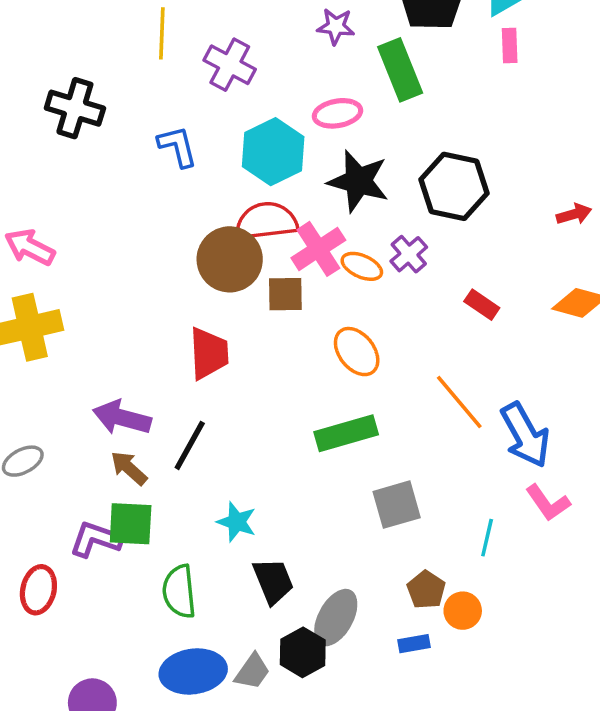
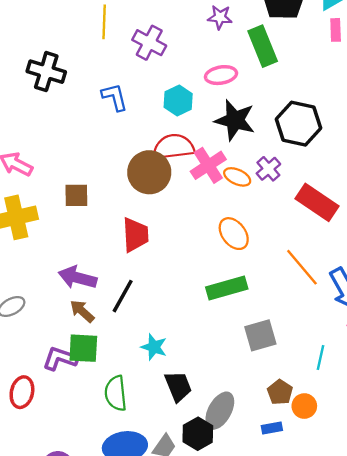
cyan hexagon: (273, 152) -> (178, 101), size x0.7
brown square: (285, 294) -> (76, 195), moved
red rectangle: (482, 305) -> (317, 202), size x1.8

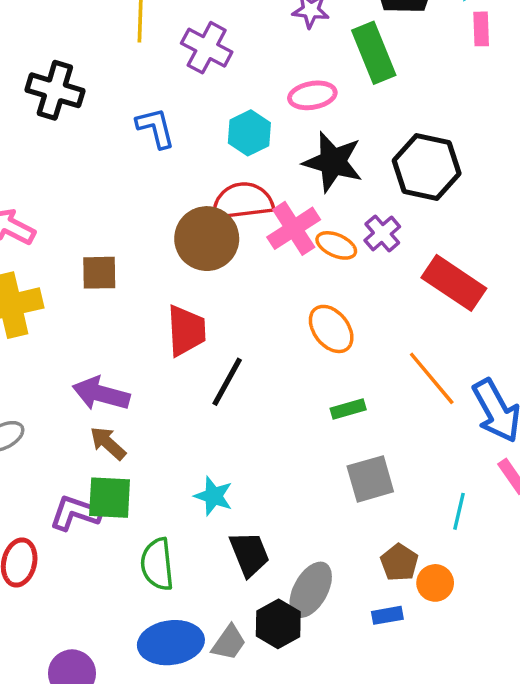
green rectangle: (227, 288) -> (348, 409), moved, size x0.6
black line: (123, 296) -> (227, 382), moved

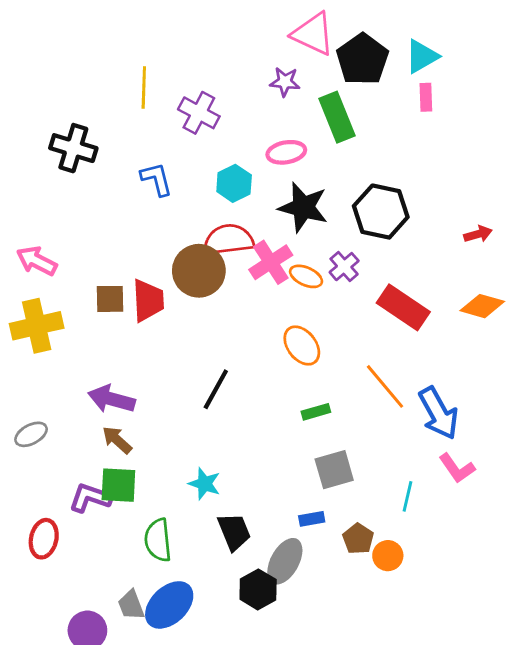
red trapezoid: (186, 331) -> (148, 300), moved
blue rectangle: (387, 615) -> (312, 519), moved
blue ellipse: (171, 643) -> (169, 605), turned -36
gray trapezoid: (229, 643) -> (131, 605), moved, turned 124

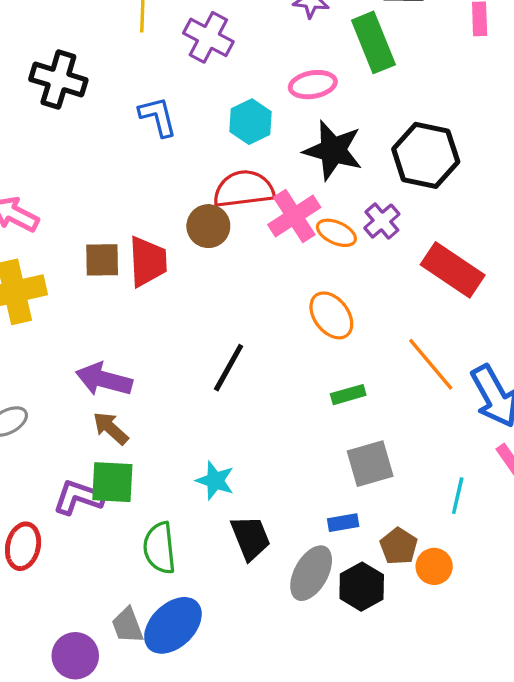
brown circle: (199, 271) -> (208, 226), size x0.7
black hexagon: (258, 589) -> (362, 587), moved

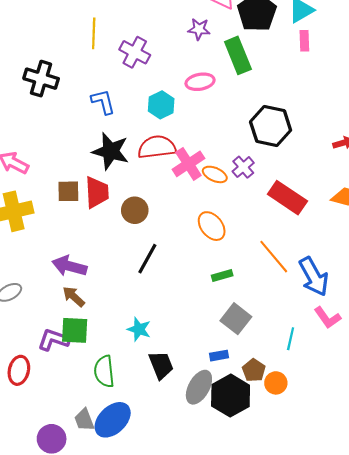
black star: (333, 150) -> (111, 151), moved
brown circle: (208, 226) -> (135, 210), moved
gray square: (370, 464) -> (236, 319), turned -36
black hexagon: (362, 587) -> (231, 396), size x1.4

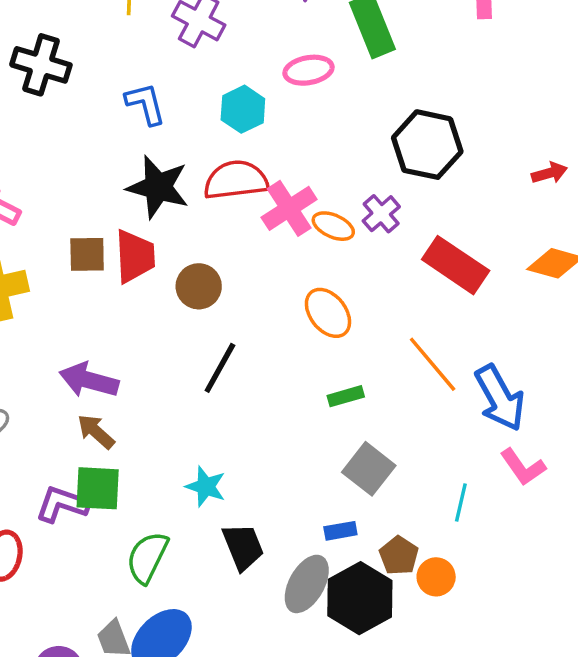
green semicircle: (104, 371) -> (147, 557), turned 32

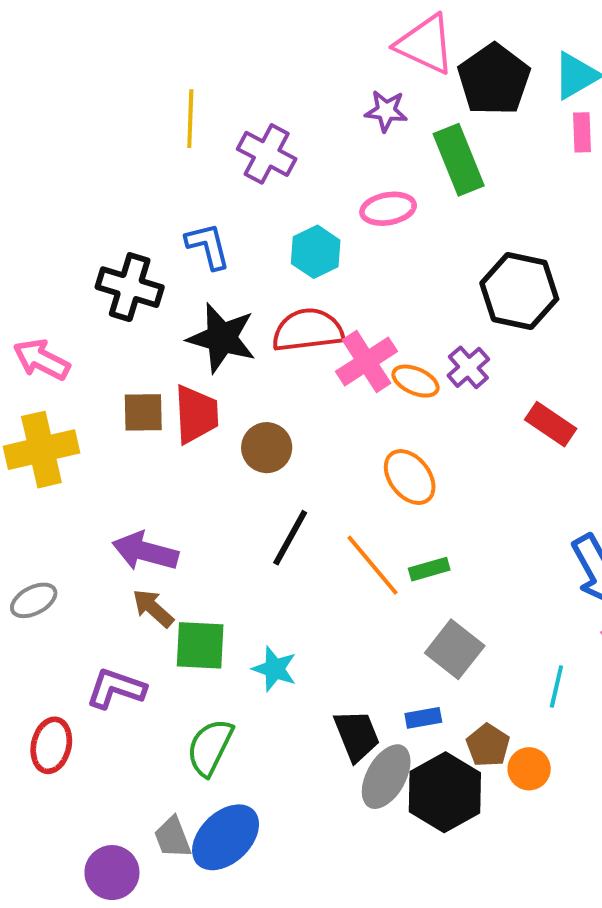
black cross: (41, 65) -> (130, 287), moved
red rectangle: (456, 265) -> (551, 424), size x0.7
orange line: (433, 364) -> (372, 565), moved
green square: (98, 488) -> (200, 645), moved
black trapezoid: (243, 547) -> (357, 735), moved

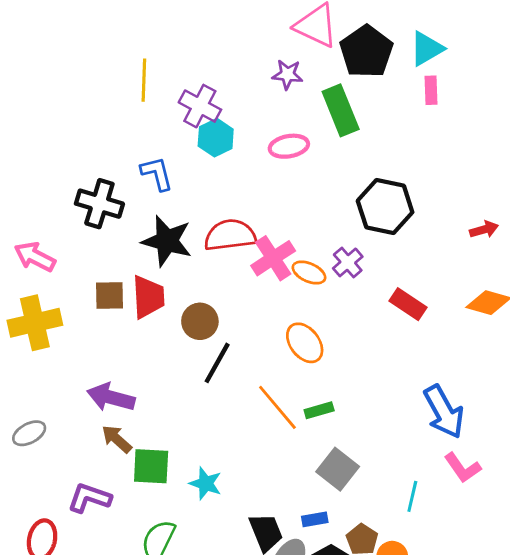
cyan hexagon: (316, 252) -> (216, 138), moved
black line: (290, 538) -> (217, 363), moved

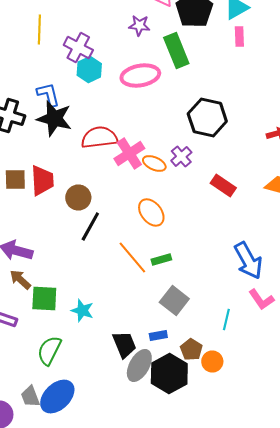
pink ellipse: (289, 146) -> (140, 76), size x1.4
black star: (167, 241) -> (54, 118), moved

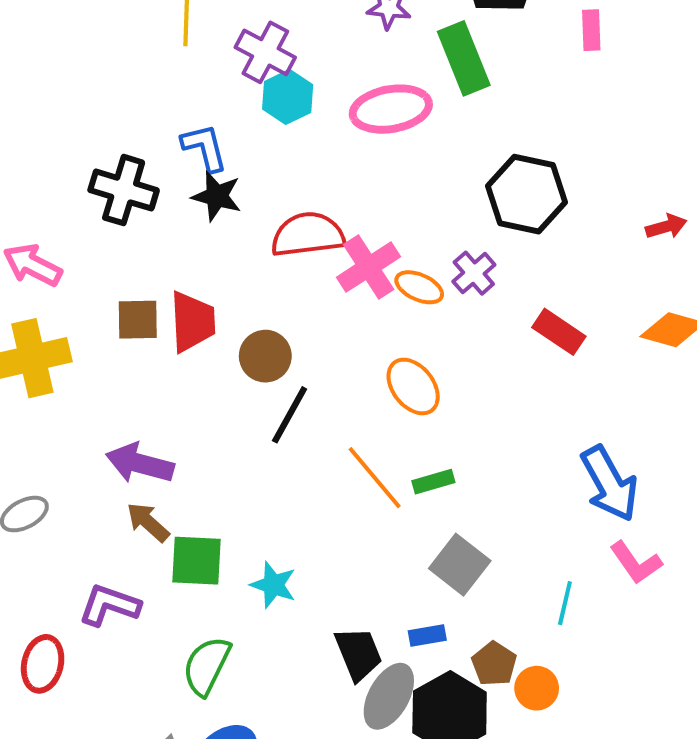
black star: (54, 118) -> (217, 196), size x0.7

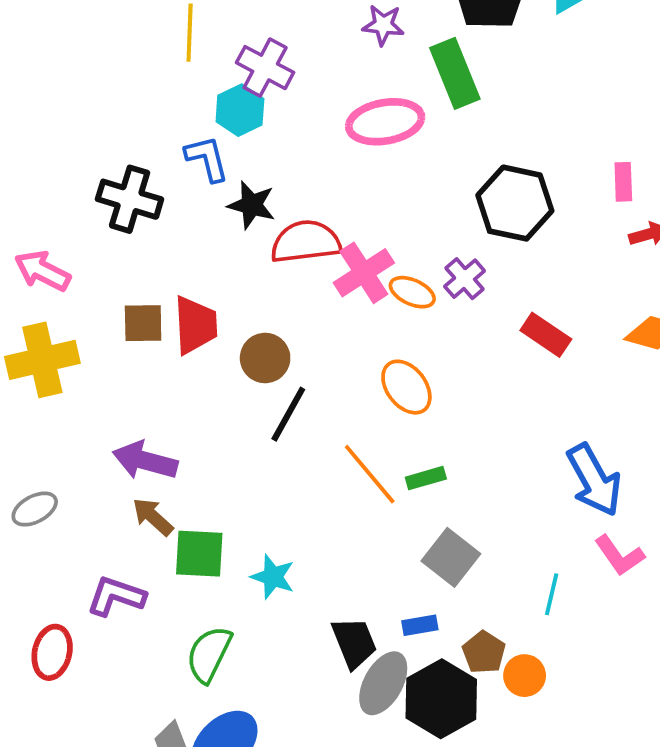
pink rectangle: (591, 30) -> (623, 182), moved
cyan hexagon: (288, 97) -> (240, 110), moved
black star: (217, 196) -> (252, 205), moved

